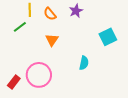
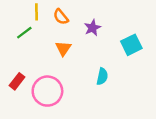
purple star: (76, 11) -> (92, 28), moved
red rectangle: (14, 82) -> (17, 81), moved

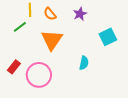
purple star: (92, 28) -> (80, 14), moved
orange triangle: (63, 48) -> (52, 40), size x1.6

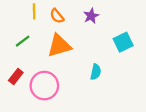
green line: (20, 27) -> (23, 41), moved
orange triangle: (52, 40) -> (59, 46), turned 40

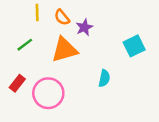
purple star: (91, 16) -> (84, 27), moved

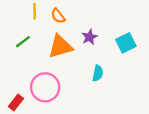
purple star: (84, 27) -> (90, 37), moved
red rectangle: (17, 83) -> (16, 102), moved

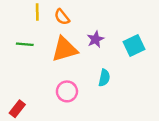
green line: (23, 42) -> (25, 44), turned 42
pink circle: (45, 87) -> (67, 91), moved, size x0.7

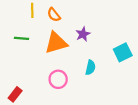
cyan square: (134, 45) -> (123, 52), moved

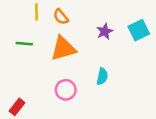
purple star: (83, 34) -> (105, 31), moved
cyan square: (123, 52) -> (139, 30), moved

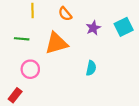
orange semicircle: (61, 17) -> (65, 14), moved
pink circle: (66, 90) -> (30, 69), moved

